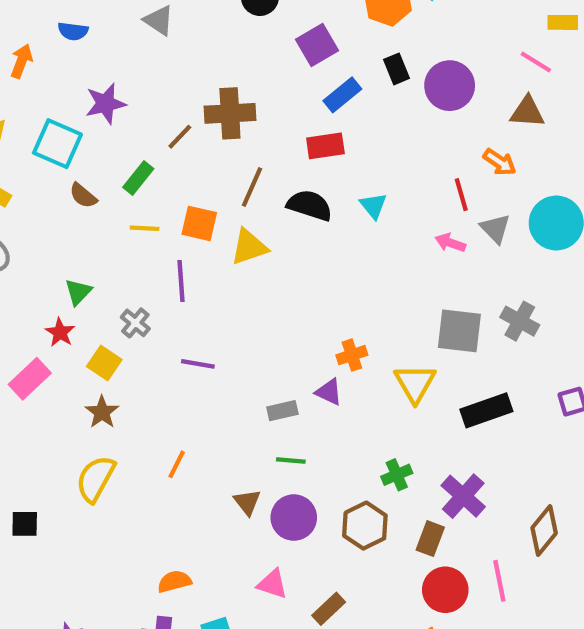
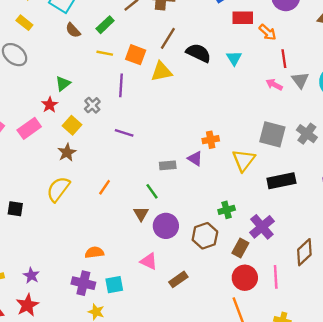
red rectangle: (325, 146) -> (243, 18), moved
orange arrow: (500, 162) -> (268, 32), moved
green line: (291, 461) -> (152, 191), moved, turned 42

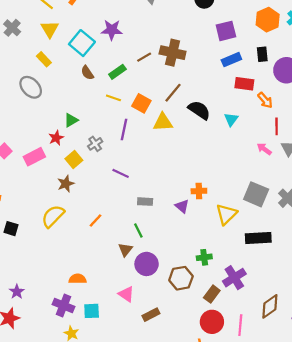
gray rectangle: (168, 165) -> (145, 202), moved

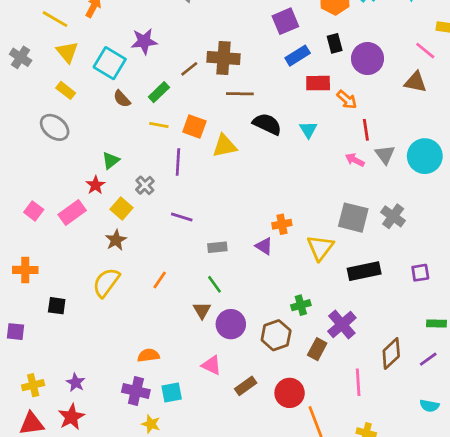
brown line: (173, 93) -> (240, 94), moved, turned 60
red circle: (212, 322) -> (290, 393), moved

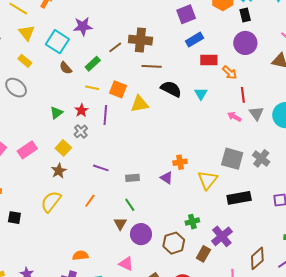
black rectangle: (335, 43) -> (245, 15), moved
red star: (96, 185) -> (81, 110), moved
purple line: (182, 217) -> (101, 168), moved

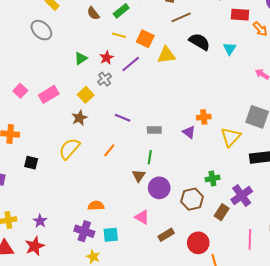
brown line: (152, 66) -> (181, 17), turned -30
purple line: (105, 115) -> (131, 64), turned 42
green line: (130, 205) -> (150, 157), turned 40

